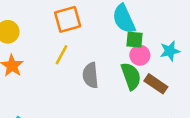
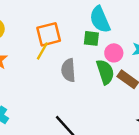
orange square: (68, 19) -> (49, 34), moved
green square: (134, 40) -> (91, 38), moved

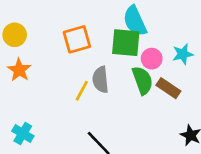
green square: (91, 38) -> (126, 43), size x1.6
yellow line: (42, 51) -> (82, 91), moved

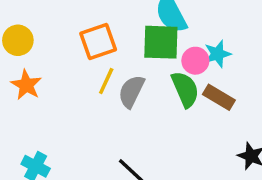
cyan star: (183, 54) -> (218, 54), moved
gray semicircle: (101, 80) -> (131, 91), turned 35
yellow line: (82, 91) -> (106, 81), moved

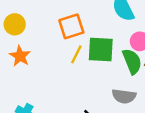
green square: (161, 42) -> (101, 49), moved
gray semicircle: (131, 91) -> (124, 96), moved, turned -110

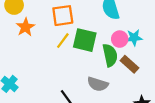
orange star: (20, 56) -> (25, 27), moved

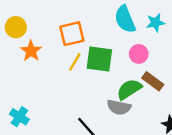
cyan star: (134, 38) -> (156, 23), moved
green semicircle: (110, 55) -> (129, 89), moved, turned -105

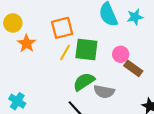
pink circle: (139, 54) -> (121, 54), moved
green semicircle: (129, 89) -> (84, 82), moved

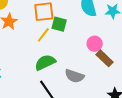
green square: (86, 50) -> (59, 24), moved, size x0.7
green semicircle: (84, 82) -> (45, 62), moved

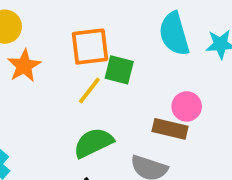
brown rectangle: (104, 58) -> (170, 129), moved, turned -30

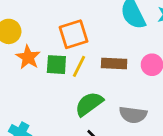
green square: (119, 70) -> (56, 65), moved
brown rectangle: (170, 129) -> (114, 64), moved

